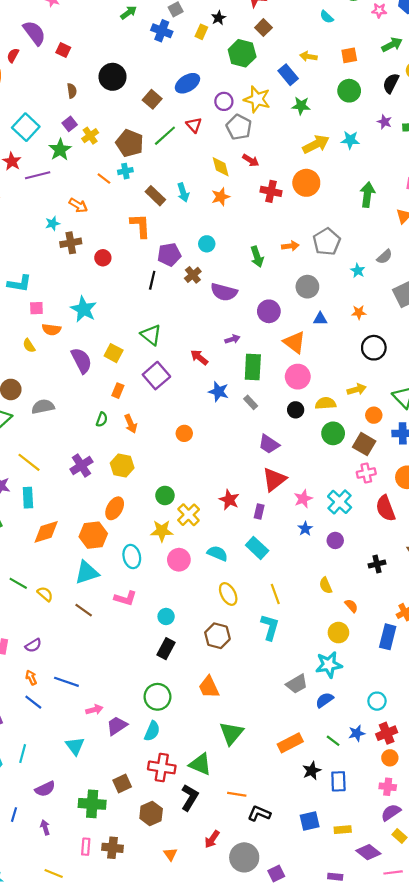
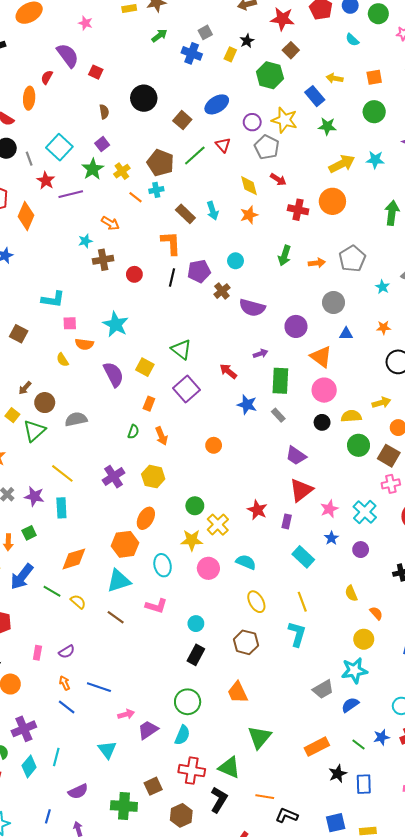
yellow cross: (90, 136) -> (122, 171), moved
green arrow: (257, 257) -> (285, 256), moved, turned 36
black line: (152, 280) -> (172, 277), moved
orange diamond: (46, 532) -> (74, 559), moved
cyan rectangle: (257, 548) -> (303, 557), moved

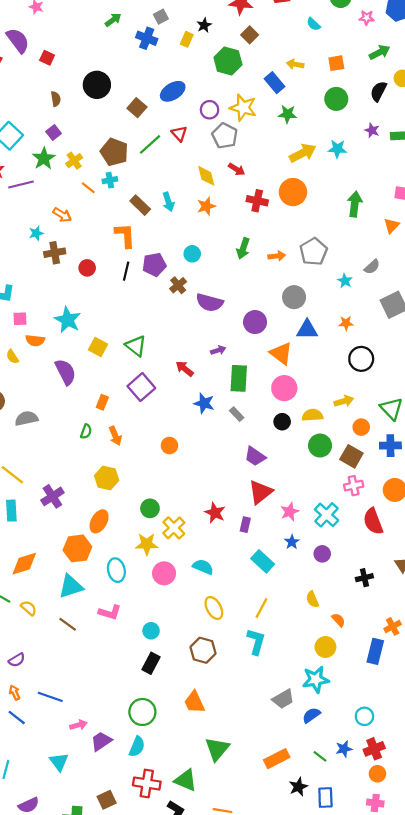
blue triangle: (346, 334) -> (307, 330), size x1.5
yellow square: (145, 367) -> (98, 347), moved
purple cross: (114, 477) -> (52, 496), moved
yellow line: (302, 602) -> (262, 608), turned 48

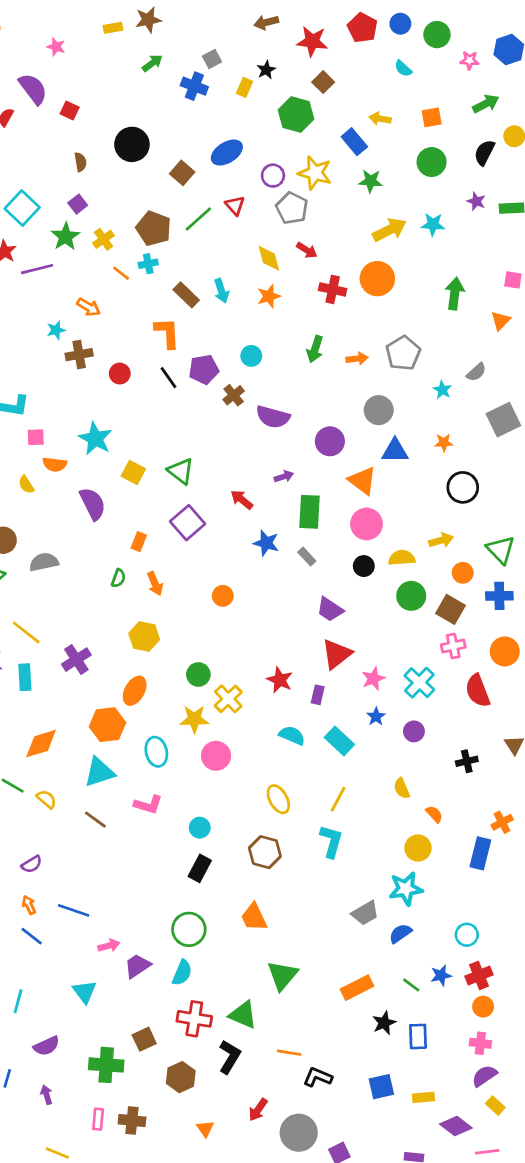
black line: (126, 271) -> (169, 378), turned -48
cyan semicircle: (203, 567) -> (292, 735), moved

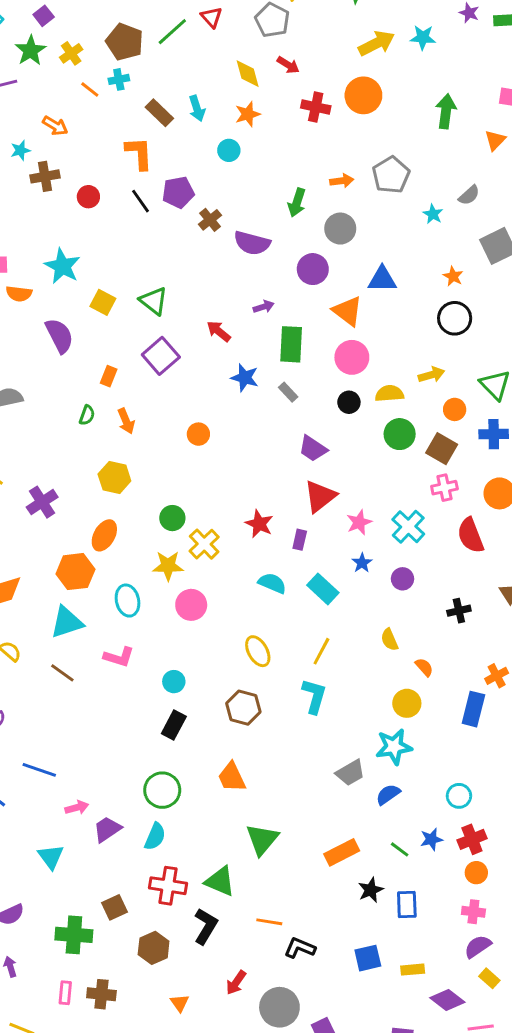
green arrow: (315, 349) -> (297, 202), moved
cyan circle: (251, 356) -> (229, 150), moved
gray circle: (379, 410) -> (340, 229), moved
orange star: (444, 443) -> (453, 276), moved, turned 30

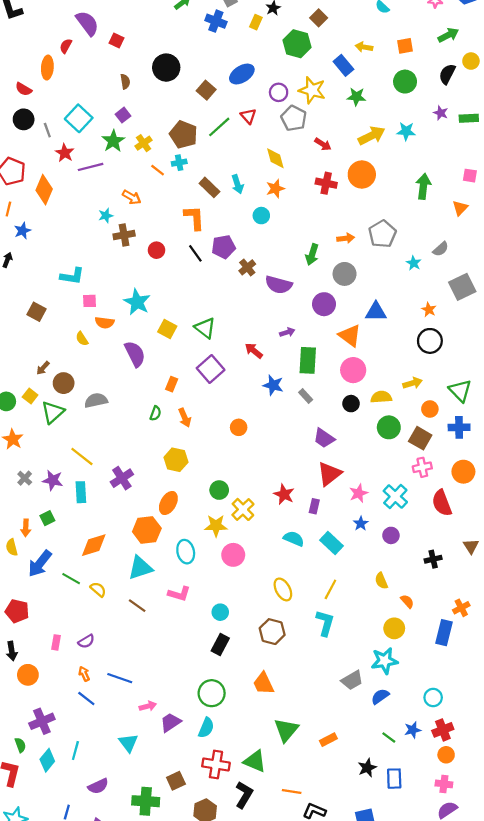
red arrow: (288, 65) -> (323, 144), moved
orange rectangle: (342, 852) -> (328, 740), moved, size x0.7

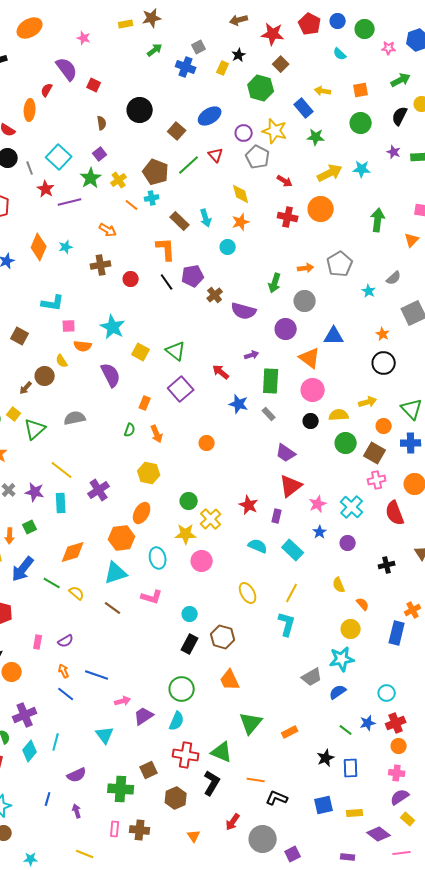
orange diamond: (44, 190) -> (39, 247), moved
cyan star: (106, 216) -> (66, 247), moved
brown circle: (64, 383) -> (45, 376), moved
brown hexagon: (272, 632) -> (223, 637), moved

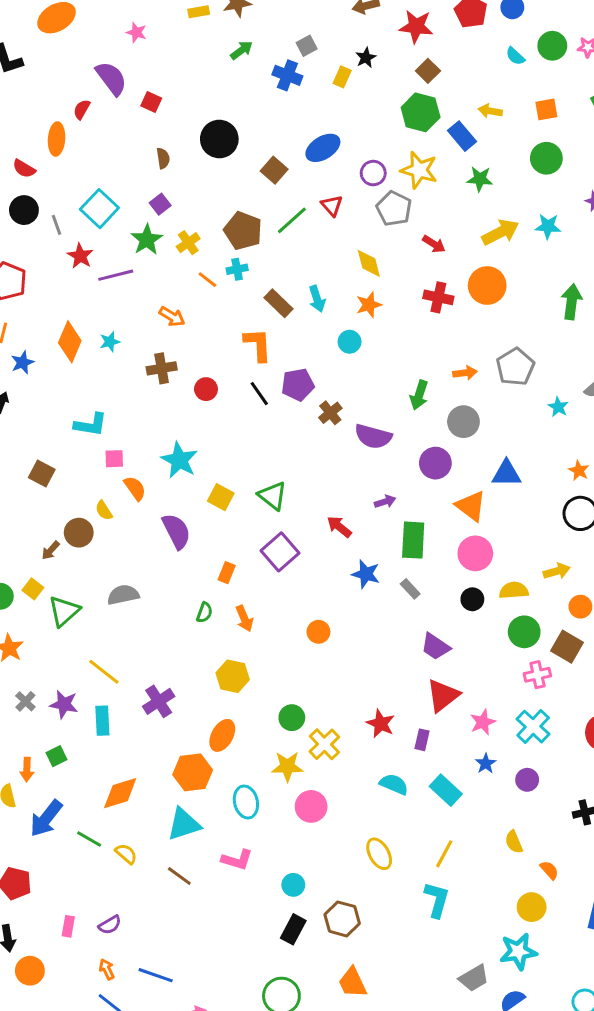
green circle: (365, 29) -> (552, 46), moved
green hexagon: (261, 88) -> (421, 112), moved
orange semicircle: (83, 346) -> (135, 488), turned -132
pink cross: (377, 480) -> (537, 675), moved

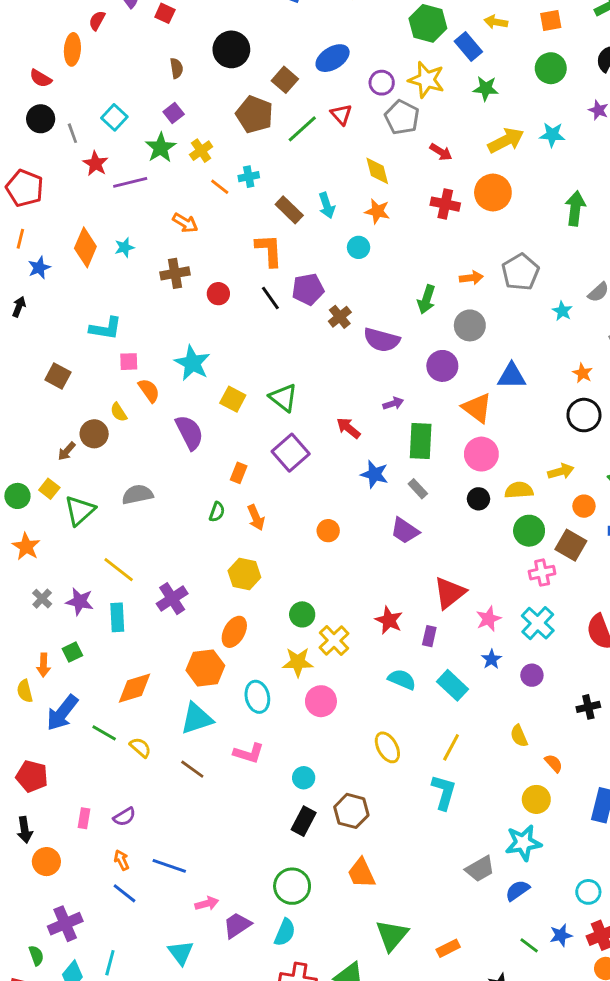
cyan square: (99, 209) -> (114, 117), size x0.7
brown pentagon: (243, 231) -> (254, 114), moved
orange star: (369, 305) -> (377, 211), turned 30
purple trapezoid: (435, 647) -> (405, 531), moved

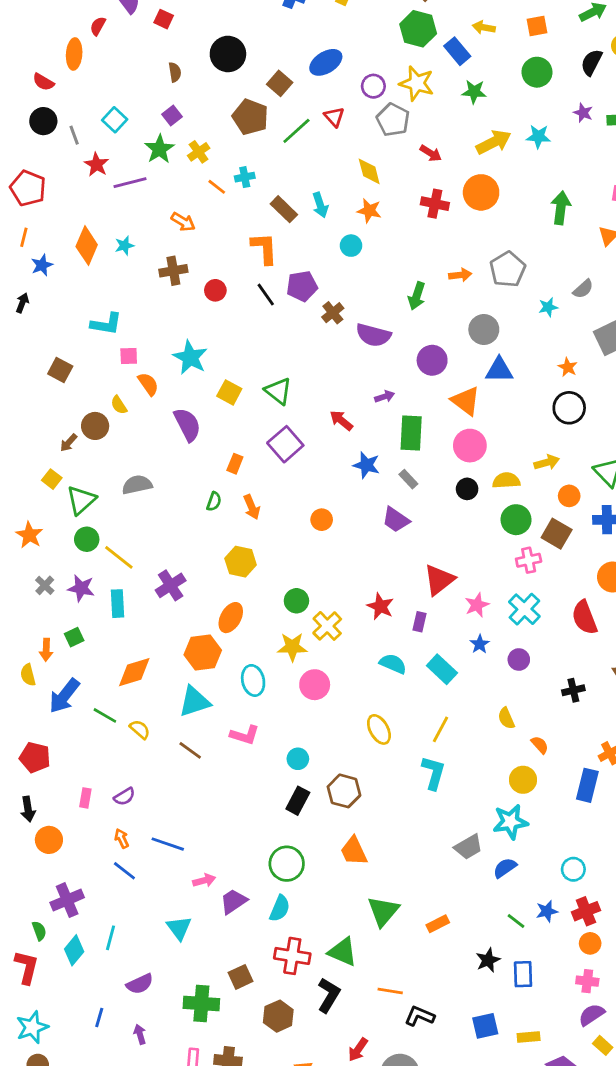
cyan star: (562, 311) -> (548, 307), turned 30
gray circle: (470, 325) -> (484, 329), moved
green circle: (17, 496) -> (87, 539), moved

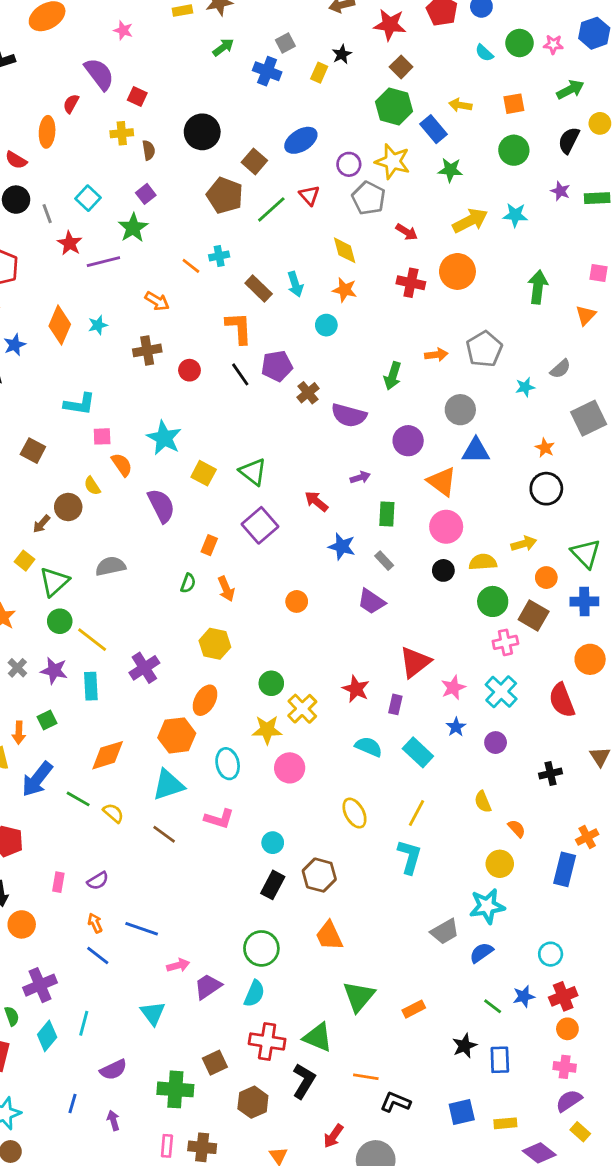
yellow cross: (199, 152) -> (122, 133), moved, turned 30
green rectangle: (411, 433) -> (387, 514), size x0.7

